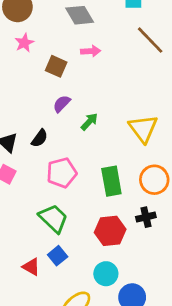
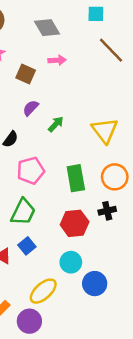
green trapezoid: (53, 218) -> (23, 212), turned 72

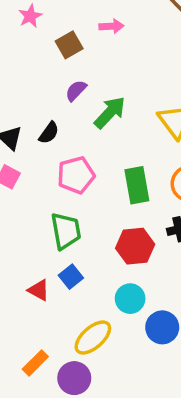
brown square: (26, 74) -> (69, 45), turned 36
green arrow: (56, 124) -> (110, 113), size x1.5
green trapezoid: (23, 212) -> (66, 231), turned -36

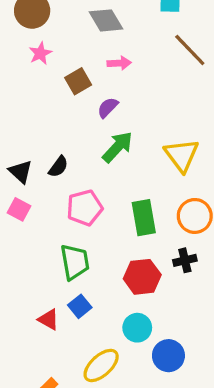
purple semicircle: (76, 91) -> (108, 108), moved

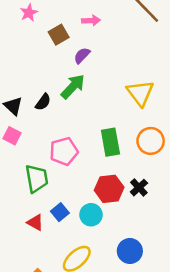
green arrow: (118, 147) -> (73, 87), moved
pink pentagon: (85, 208) -> (64, 151), moved
black cross: (185, 260) -> (139, 188), moved, turned -30
green trapezoid: (75, 262) -> (37, 178), moved
cyan circle: (137, 328) -> (91, 215), moved

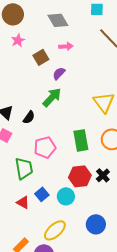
black semicircle: (43, 102) -> (29, 117), moved

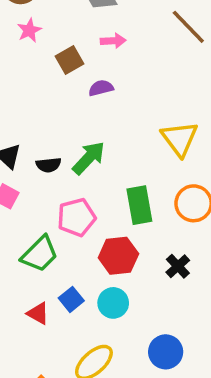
purple semicircle: (59, 73) -> (101, 88), turned 32
green arrow: (52, 97) -> (89, 158), moved
black semicircle: (29, 117) -> (49, 165), turned 48
green trapezoid: (24, 168) -> (40, 254), turned 55
red hexagon: (80, 176) -> (118, 256), moved

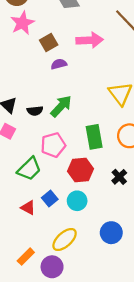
pink star: (29, 30) -> (22, 23), size x1.5
pink arrow: (113, 41) -> (90, 40), moved, size x1.6
purple semicircle: (101, 88) -> (59, 64), moved

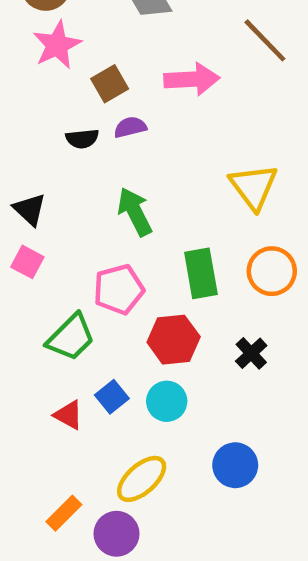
green arrow: (61, 106) -> (135, 212), turned -70
black semicircle: (35, 111) -> (82, 139), moved

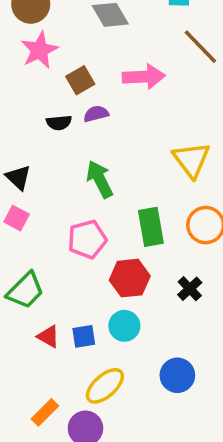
green trapezoid: (71, 337) -> (25, 290), moved
blue square: (112, 397) -> (84, 336), moved, turned 30

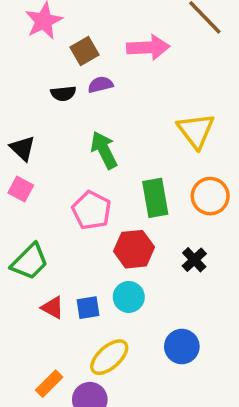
pink pentagon: (87, 239) -> (92, 210), turned -30

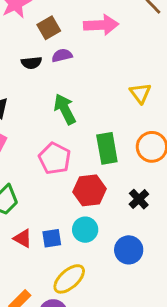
yellow triangle: (196, 131) -> (140, 93), size x0.7
blue circle: (182, 347) -> (129, 250), moved

